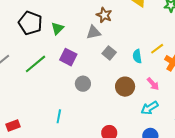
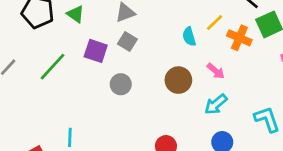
green triangle: (57, 28) -> (76, 14), turned -32
gray square: (109, 53) -> (127, 41), moved
cyan line: (59, 116) -> (70, 137), moved

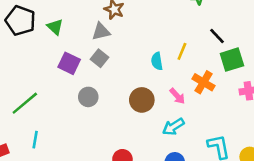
yellow line: (215, 23) -> (182, 51), turned -30
orange cross: (239, 38) -> (204, 82), moved
green line: (52, 67) -> (25, 103), moved

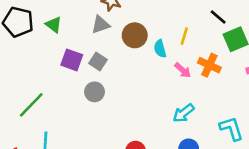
gray square: (99, 58) -> (98, 61), moved
pink arrow: (177, 96) -> (183, 70), moved
brown circle: (142, 100) -> (135, 35), moved

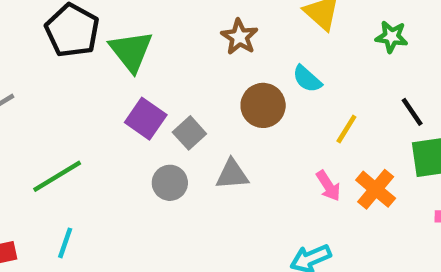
green triangle: (54, 25) -> (131, 51), size x1.5
gray triangle: (101, 25) -> (232, 174), moved
cyan semicircle: (160, 49) -> (307, 79), moved, turned -48

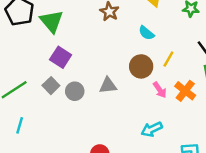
brown circle: (263, 105) -> (141, 66), moved
gray square: (189, 133) -> (51, 86), moved

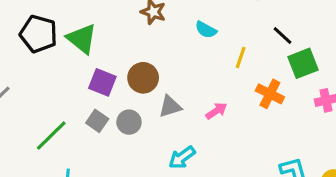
brown circle: (141, 66) -> (143, 78), moved
pink arrow: (160, 90) -> (216, 111), moved, turned -77
cyan arrow: (152, 129) -> (182, 157), moved

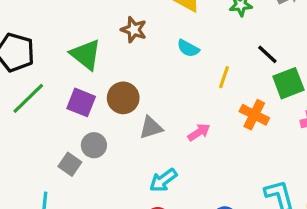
green triangle: (82, 39) -> (86, 54), moved
gray square: (97, 121) -> (70, 164), moved
gray circle: (129, 122) -> (94, 145), moved
green line: (51, 135) -> (28, 98), moved

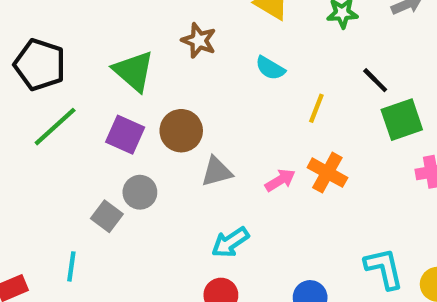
orange cross: (254, 115) -> (327, 173), moved

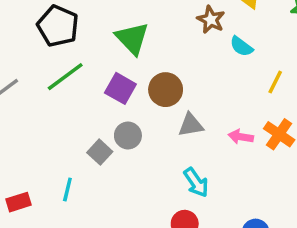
brown star: (199, 40) -> (211, 20), moved
pink arrow: (280, 180) -> (241, 137), turned -145
cyan arrow: (230, 242) -> (196, 182), turned -96

